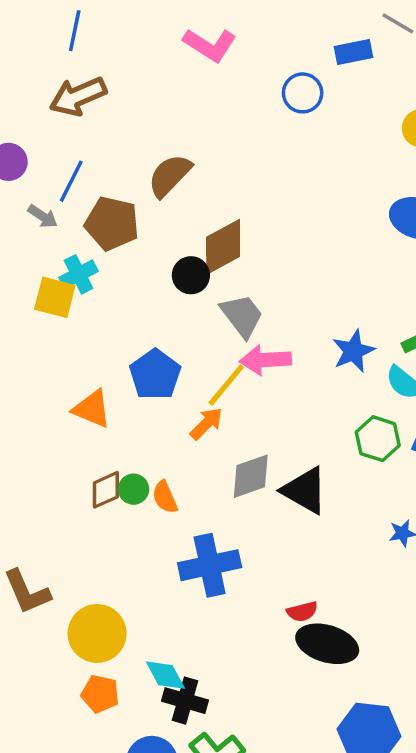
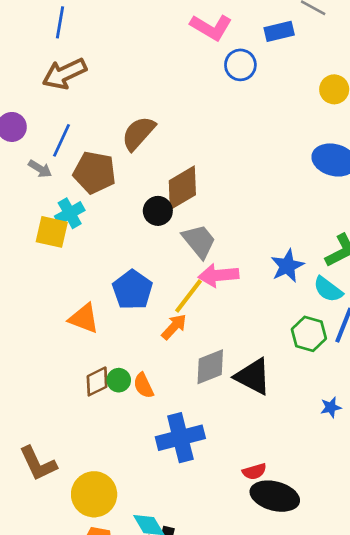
pink L-shape: (210, 45) -> (211, 27), moved

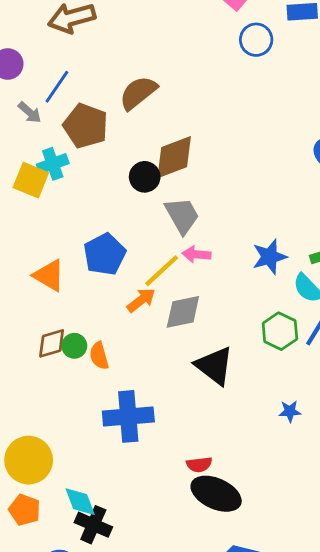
pink arrow: (219, 275) -> (196, 254), size x0.7
gray diamond: (210, 367) -> (183, 312), moved

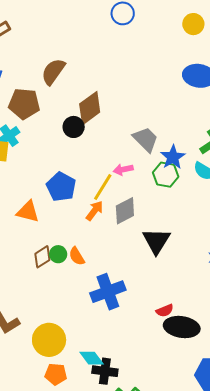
gray trapezoid: (182, 215) -> (146, 139), moved
green hexagon: (280, 331) -> (166, 175), moved
black triangle: (214, 366) -> (156, 241), turned 40

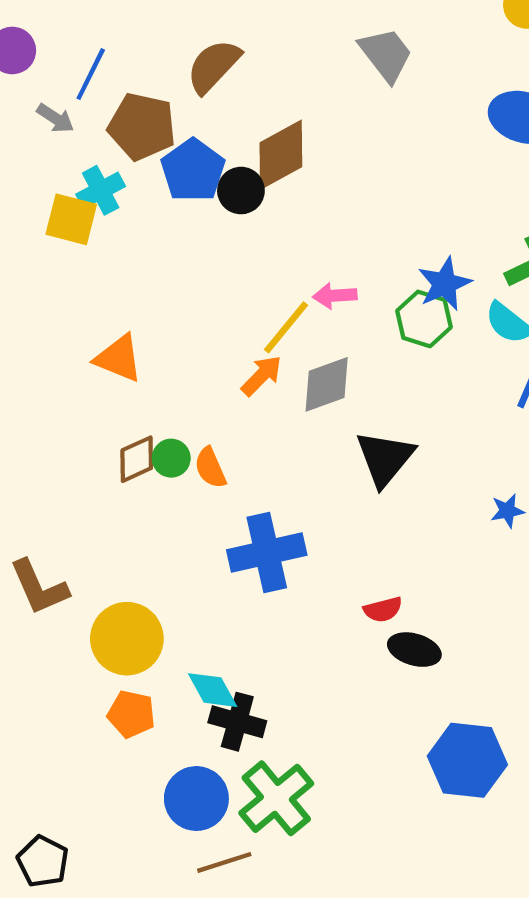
gray trapezoid: (146, 139) -> (386, 55), moved
blue pentagon: (61, 187) -> (193, 170), moved
black ellipse: (182, 327) -> (414, 650), size x0.7

